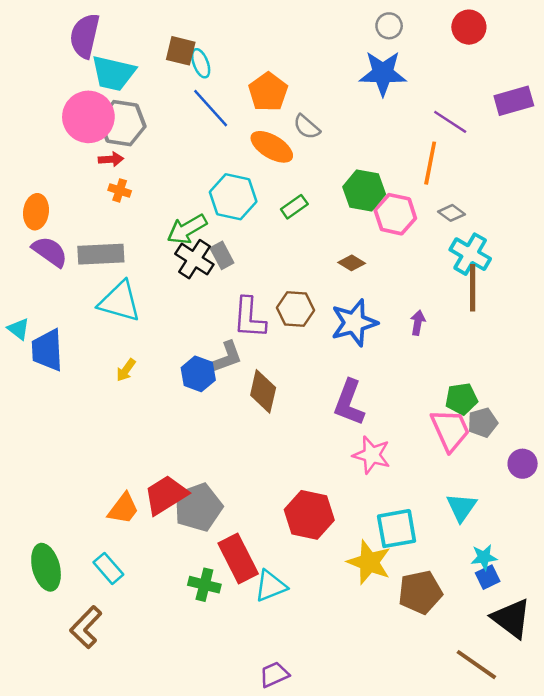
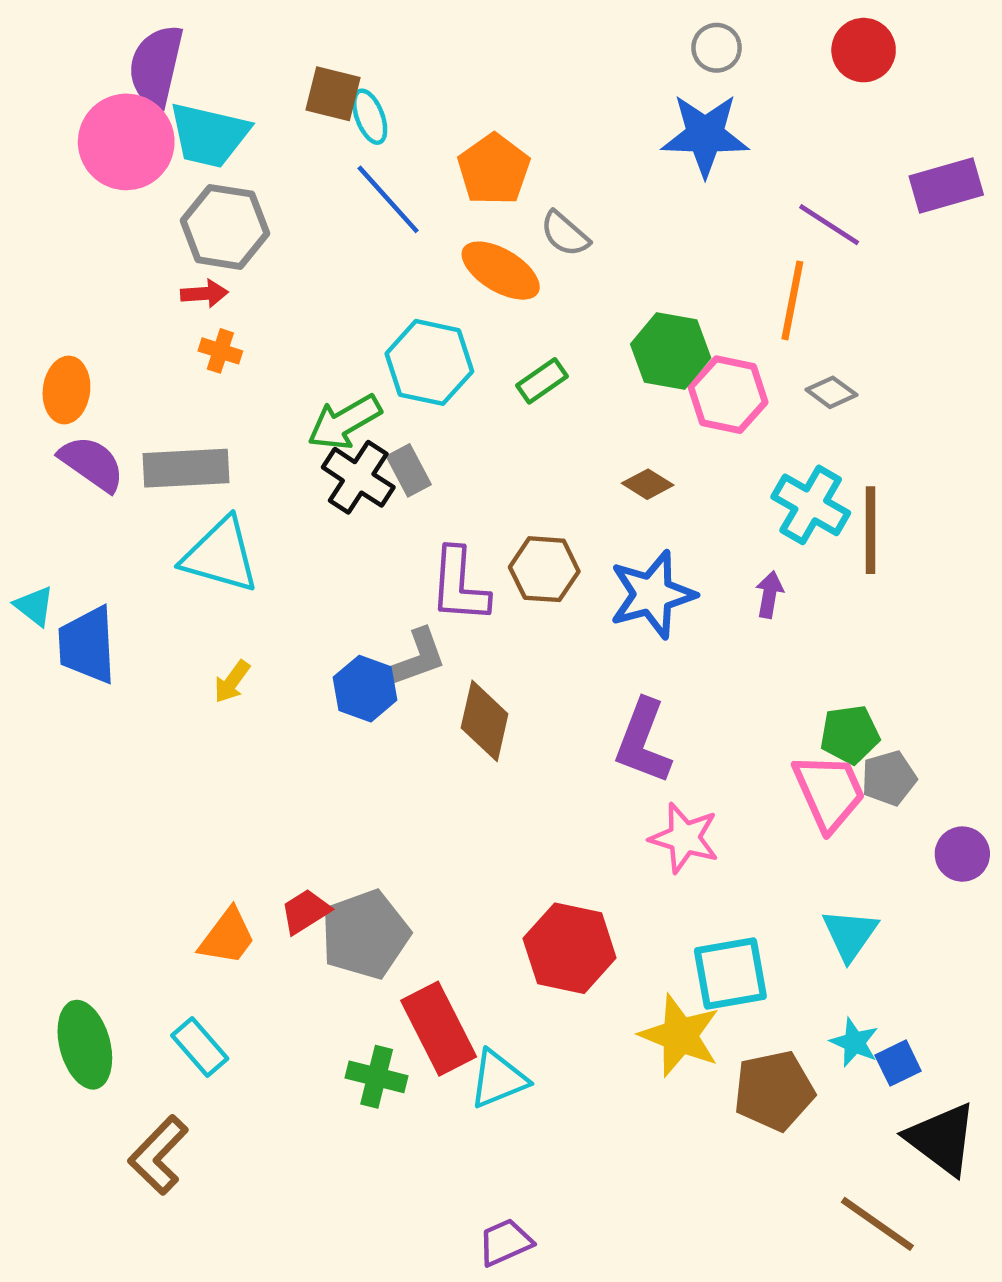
pink circle: (88, 117) -> (126, 142), moved
cyan cross: (470, 254) -> (811, 505), moved
red trapezoid: (166, 495) -> (305, 911), size x0.6
cyan star: (484, 557) -> (854, 1042), moved, turned 30

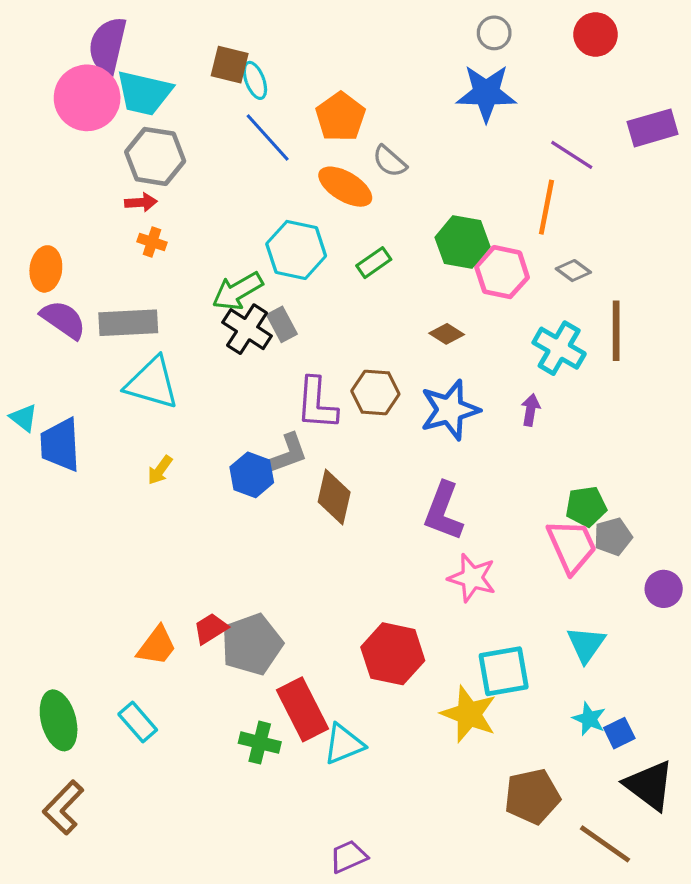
brown line: (870, 530) -> (616, 331), moved
brown pentagon: (774, 1091) -> (532, 796), moved
brown L-shape: (158, 1155) -> (63, 807), moved

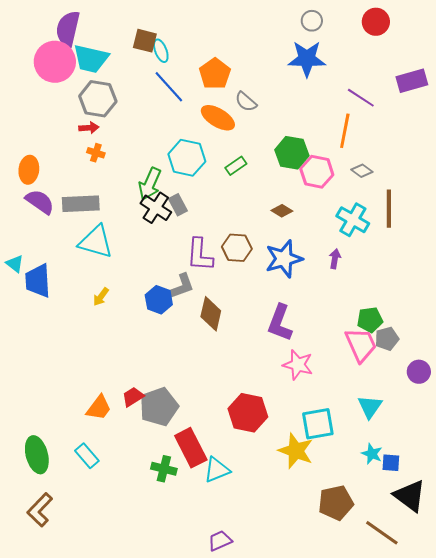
green arrow: (238, 291) -> (150, 184), turned -36
blue square: (619, 733) -> (391, 463), turned 30

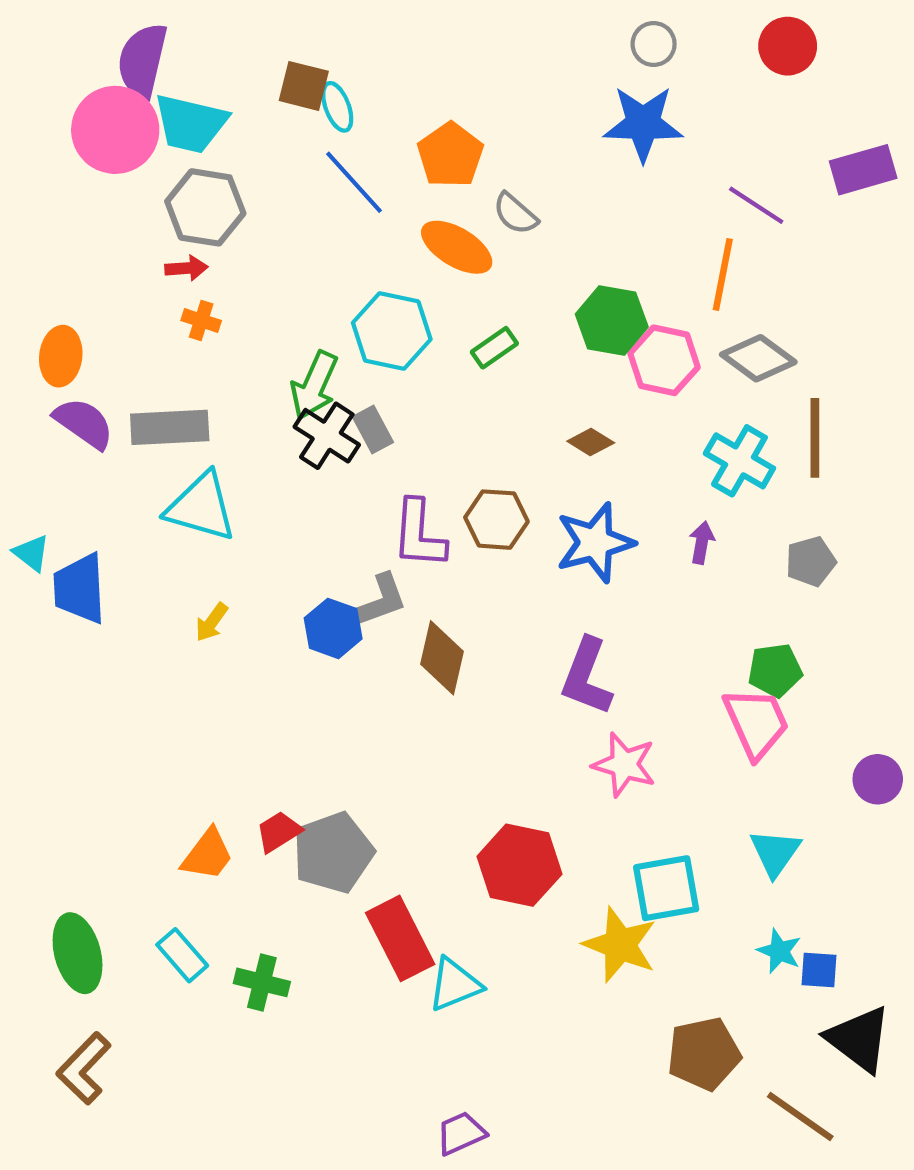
gray diamond: (362, 171) -> (758, 358), size x1.6
gray pentagon: (387, 339) -> (811, 561), moved
green cross: (164, 469) -> (262, 982), moved

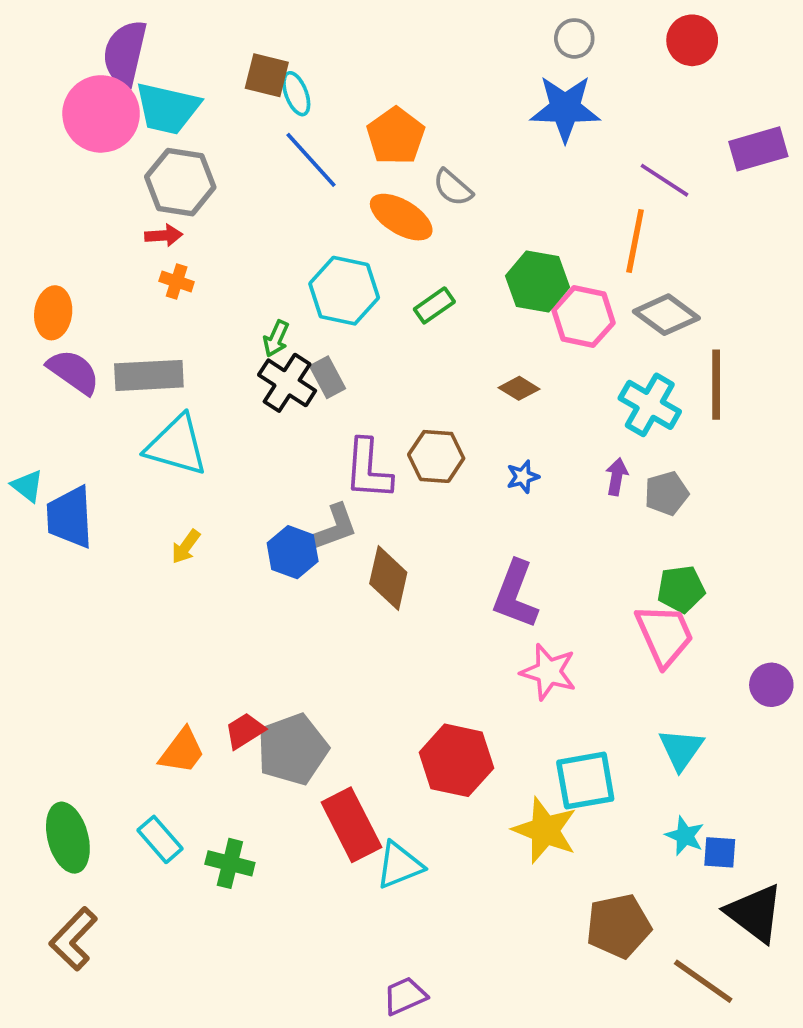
green arrow: (314, 385) -> (276, 339), size x0.6
blue star: (595, 543) -> (523, 477), size x0.5
gray pentagon: (811, 561) -> (666, 493), moved

